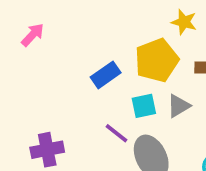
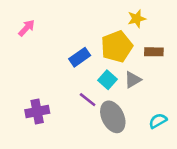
yellow star: (184, 22) -> (137, 19), turned -30
cyan square: (144, 106) -> (107, 80), turned -36

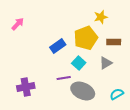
gray triangle: (133, 80) -> (106, 63), moved
purple line: (88, 100) -> (64, 78), turned -48
gray ellipse: (113, 117) -> (83, 91), turned -40

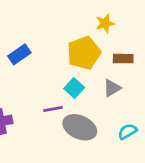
blue rectangle: (58, 46) -> (19, 54), moved

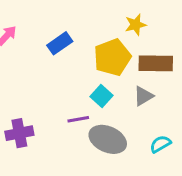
blue rectangle: (19, 54) -> (60, 43), moved
brown rectangle: (123, 59) -> (156, 63), size x1.5

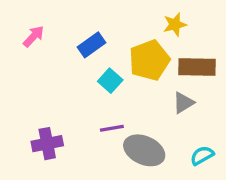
cyan square: (102, 96) -> (110, 81), moved

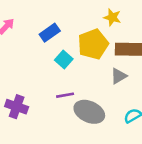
yellow star: (175, 24) -> (112, 17), turned 30
purple cross: (47, 144) -> (17, 107), turned 30

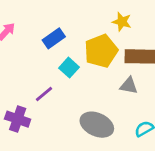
gray triangle: (119, 76) -> (129, 86), turned 42
purple line: (65, 95) -> (44, 94), moved, turned -30

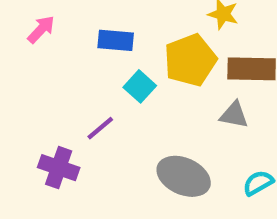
blue rectangle: (54, 38) -> (116, 40), turned 40

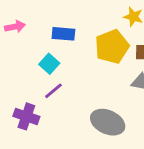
pink arrow: (41, 29) -> (15, 27), turned 36
cyan square: (140, 86) -> (49, 64), moved

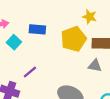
cyan square: (49, 64) -> (14, 42), moved

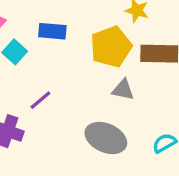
gray triangle: (95, 66) -> (123, 90), moved

